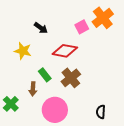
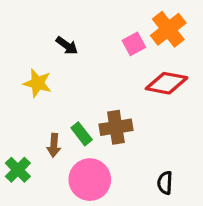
red diamond: (65, 51) -> (167, 83), moved
green rectangle: (45, 75) -> (82, 134), moved
brown cross: (71, 78) -> (116, 127), turned 30

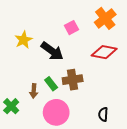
pink square: (134, 44) -> (71, 28), moved
black arrow: (67, 46) -> (52, 51), moved, size x1.6
yellow star: (37, 83) -> (23, 40), moved, turned 30

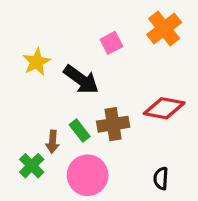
red diamond: (104, 52) -> (164, 108), moved
green cross: (11, 106) -> (32, 166), moved

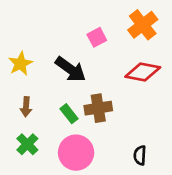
yellow star: (37, 62) -> (20, 64), moved
red diamond: (164, 108) -> (143, 72), moved
brown arrow: (52, 142) -> (26, 107), moved

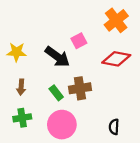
pink square: (97, 37) -> (79, 41), moved
yellow star: (20, 64) -> (17, 52), turned 30
green cross: (27, 144) -> (22, 118), turned 36

